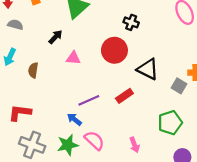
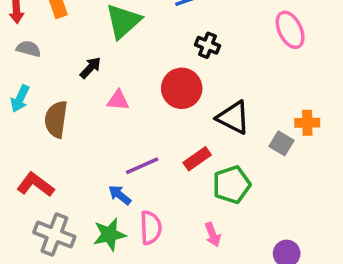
brown semicircle: (33, 70) -> (56, 119), size x1.5
red L-shape: (20, 113) -> (35, 185), turned 30
green pentagon: (170, 123) -> (232, 185), moved
pink semicircle: (94, 140) -> (151, 228), turned 45

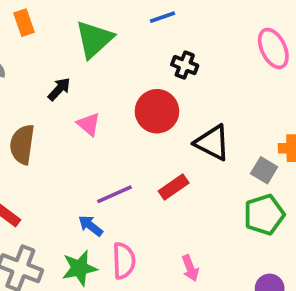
pink triangle: (118, 100) -> (89, 124), turned 35
green pentagon: (232, 185) -> (264, 215), moved

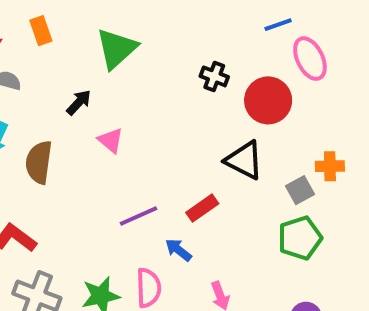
blue line: (163, 17) -> (278, 25), moved
red circle: (157, 111) -> (268, 100), moved
gray square: (264, 170) -> (300, 190), turned 30
blue arrow: (91, 226) -> (178, 250), moved

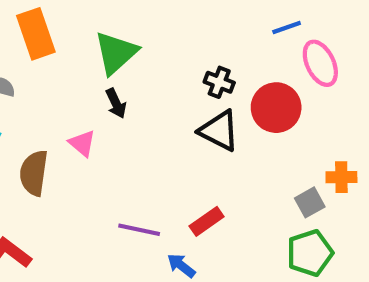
orange rectangle: (41, 31) -> (36, 34), size x1.6
black arrow: (79, 102) -> (116, 103), moved, turned 112
pink triangle: (111, 140) -> (82, 143), moved
black triangle: (244, 160) -> (219, 131), moved
purple line: (139, 216) -> (139, 230), turned 36

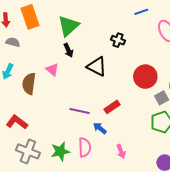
blue line: (287, 28) -> (141, 12), moved
red circle: (276, 108) -> (145, 77), moved
black triangle: (219, 131) -> (97, 66), moved

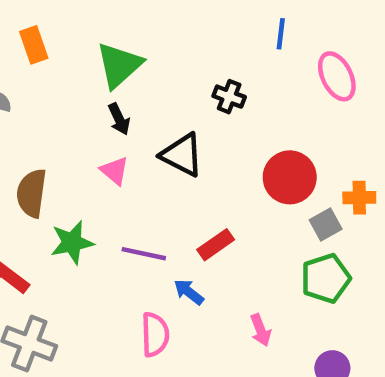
blue line: (141, 12) -> (281, 34), turned -64
orange rectangle: (30, 17) -> (34, 45), size x0.7
pink triangle: (52, 69) -> (115, 171), moved
green star: (60, 151) -> (72, 242), moved
pink arrow: (121, 151) -> (261, 330), moved

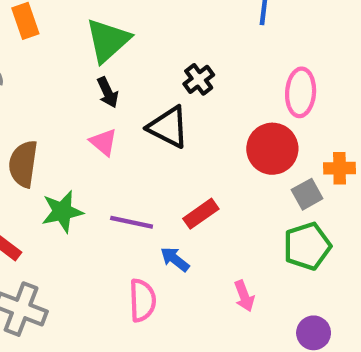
pink ellipse: (337, 76) -> (301, 92), moved, turned 30
black cross: (229, 97) -> (199, 79), moved, turned 32

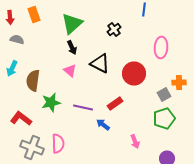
black cross: (199, 79) -> (114, 30), moved
red circle: (272, 149) -> (134, 74), moved
pink semicircle: (142, 300) -> (58, 144), moved

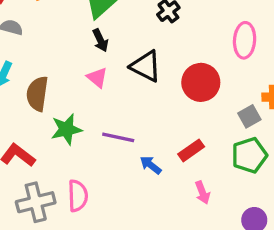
red rectangle: (115, 104) -> (191, 150), moved
gray cross: (32, 148) -> (36, 202), turned -35

